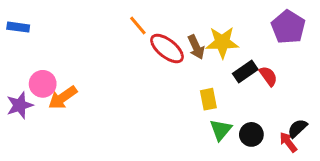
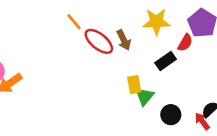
yellow star: (222, 42) -> (156, 22), moved
red semicircle: (268, 76) -> (185, 43), moved, turned 66
green triangle: (221, 130) -> (145, 96), moved

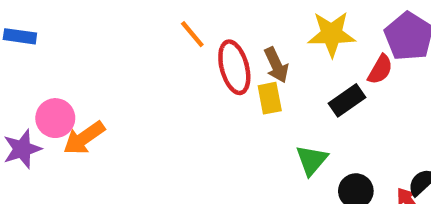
red ellipse: (99, 41) -> (234, 67), turned 36
yellow rectangle: (134, 85) -> (270, 98), moved

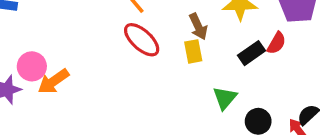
red ellipse: (234, 67) -> (142, 40), moved, turned -33
red semicircle: (380, 69) -> (276, 43), moved

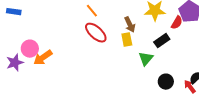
red semicircle: (276, 43) -> (177, 23), moved
green triangle: (225, 98) -> (146, 59), moved

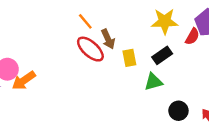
brown arrow: (130, 25) -> (108, 39), moved
black rectangle: (162, 41) -> (162, 55), moved
green triangle: (146, 59) -> (153, 82), turned 35

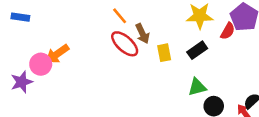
orange arrow: (24, 81) -> (57, 54), moved
green triangle: (153, 82) -> (197, 87), moved

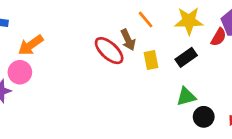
orange line: (120, 16) -> (146, 19), moved
orange arrow: (57, 54) -> (31, 45), moved

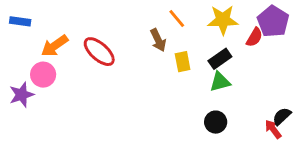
red ellipse: (109, 51) -> (99, 52), moved
green triangle: (186, 97) -> (220, 82), moved
black circle: (204, 117) -> (216, 122), moved

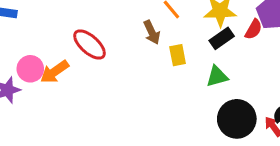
orange arrow: (55, 46) -> (55, 72), moved
black rectangle: (220, 59) -> (222, 38), moved
black circle: (216, 122) -> (237, 119), moved, size x1.6

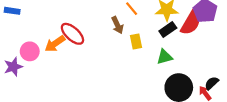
red semicircle: (253, 29) -> (191, 23), size x1.6
orange arrow: (55, 72) -> (55, 44), moved

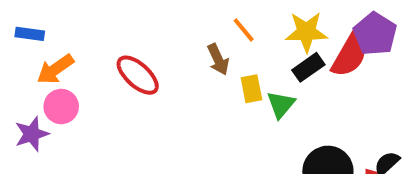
orange arrow: (55, 44) -> (55, 69), moved
green triangle: (165, 57) -> (281, 105), moved, turned -35

